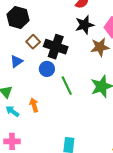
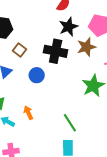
black cross: (56, 47) -> (56, 51), moved
green line: (67, 86) -> (70, 123), moved

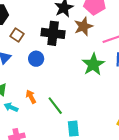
green line: (70, 123) -> (55, 106), moved

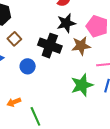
orange arrow: (31, 97) -> (14, 102), turned -96

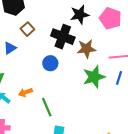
brown star: (81, 46) -> (86, 49), moved
blue circle: (28, 66) -> (50, 63), moved

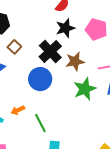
black cross: (63, 37) -> (50, 51), turned 30
blue circle: (50, 63) -> (40, 79), size x1.5

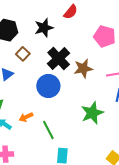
black star: (65, 28) -> (44, 28), moved
green star: (85, 89) -> (92, 113), moved

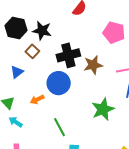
black star: (44, 28) -> (42, 31), moved, turned 30
black cross: (59, 58) -> (68, 55), turned 30
orange arrow: (26, 117) -> (37, 100), moved

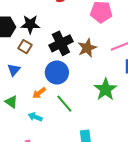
cyan arrow: (16, 122) -> (35, 117), moved
green line: (59, 127) -> (64, 104), moved

